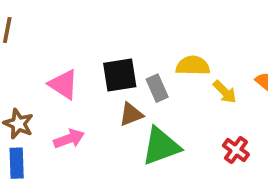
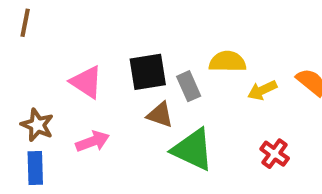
yellow arrow: (225, 92) -> (262, 90), turned 110
brown triangle: (131, 114) -> (160, 115), turned 40
green triangle: (161, 146) -> (193, 150), turned 45

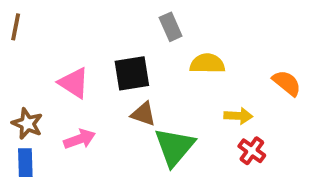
gray rectangle: (189, 86) -> (171, 27), moved
yellow arrow: (262, 90) -> (238, 116), moved, turned -152
green triangle: (193, 150) -> (174, 147), turned 45

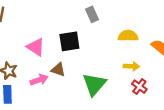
yellow semicircle: (207, 64) -> (128, 36), moved
brown triangle: (143, 114) -> (58, 70), moved

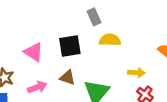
yellow semicircle: (128, 36) -> (110, 40), moved
brown triangle: (58, 70) -> (67, 78), moved

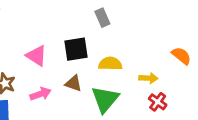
yellow semicircle: (110, 40) -> (110, 64), moved

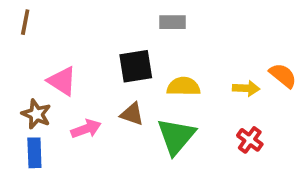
gray rectangle: (102, 18) -> (172, 22), turned -66
pink triangle: (37, 56) -> (62, 81), moved
yellow arrow: (148, 78) -> (246, 88), moved

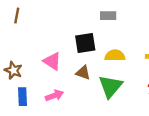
pink triangle: (62, 81) -> (52, 61), moved
brown star: (36, 114) -> (13, 70), moved
pink arrow: (86, 129) -> (54, 95), moved

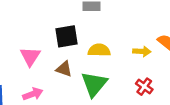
pink triangle: (52, 61) -> (30, 56), turned 30

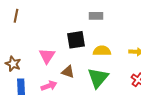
brown triangle: (64, 69) -> (68, 72), moved

